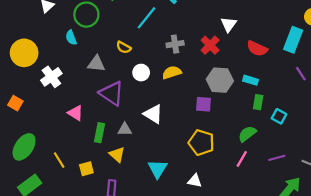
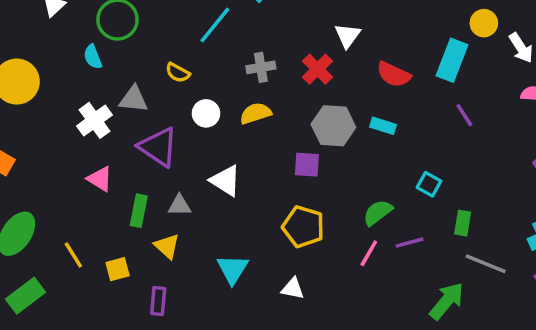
white cross: (51, 77) -> (95, 120), moved
green rectangle: (258, 102) -> (463, 223), moved
purple line: (277, 158) -> (410, 243), moved

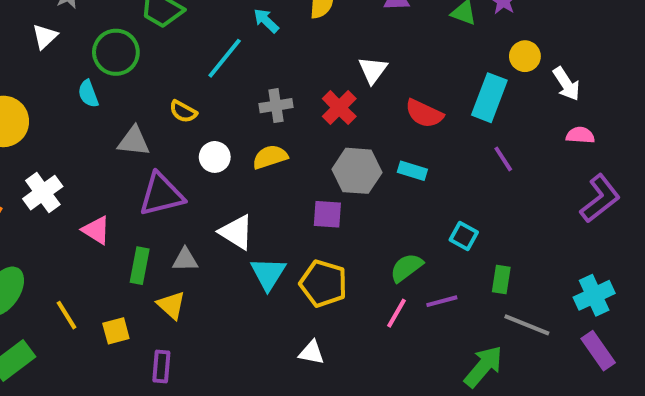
white cross: (95, 120) -> (43, 193), moved
purple triangle: (158, 147) -> (161, 195), turned -48
cyan triangle: (233, 269) -> (268, 274), moved

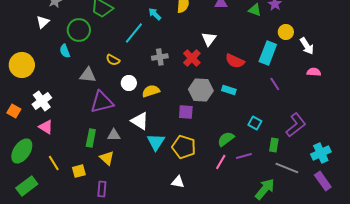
yellow semicircle: (270, 157) -> (151, 91), moved
purple L-shape: (600, 198) -> (296, 125), moved
pink triangle: (96, 230) -> (46, 127), moved

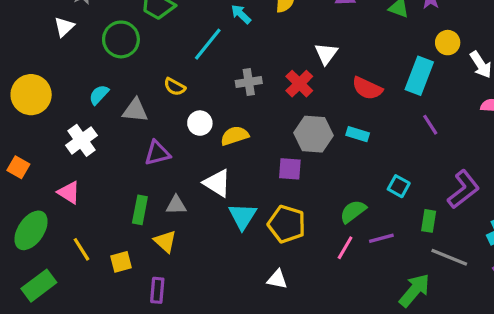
cyan semicircle: (65, 51) -> (99, 95), moved, turned 64
white cross: (42, 101) -> (82, 140), moved
purple triangle: (102, 102) -> (157, 153), size x0.7

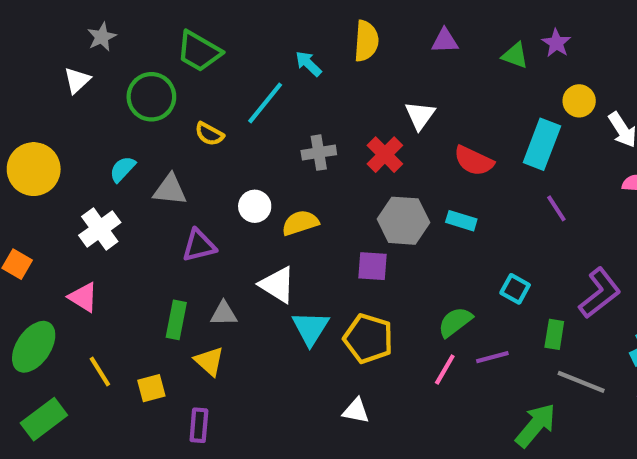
yellow semicircle: (175, 87) -> (209, 134), moved

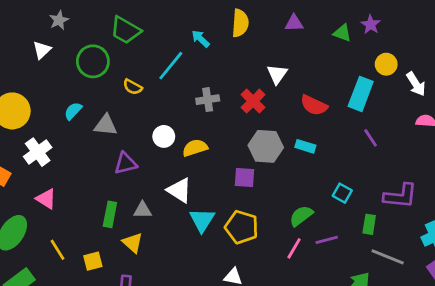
white cross: (100, 229) -> (38, 152), moved
purple L-shape: (600, 293) -> (400, 196), turned 44

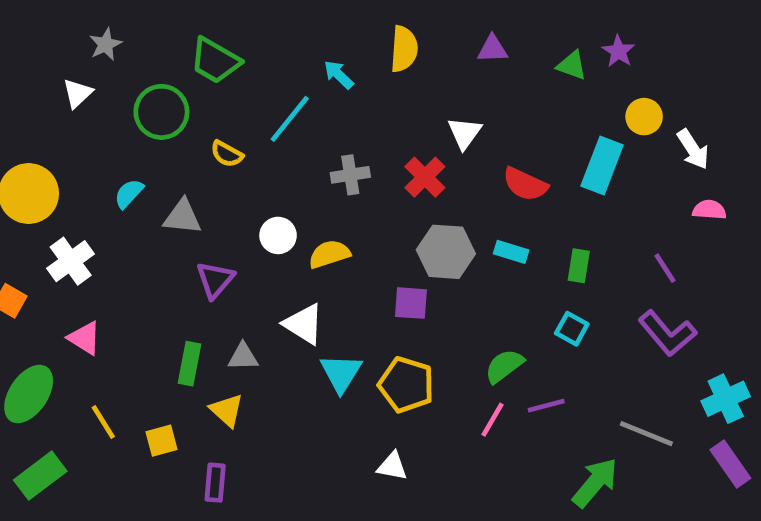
purple line: (371, 138) -> (665, 268), moved
purple triangle: (125, 163) -> (215, 280), turned -35
purple L-shape: (400, 196) -> (667, 333), turned 44
green rectangle: (369, 224) -> (579, 266), moved

